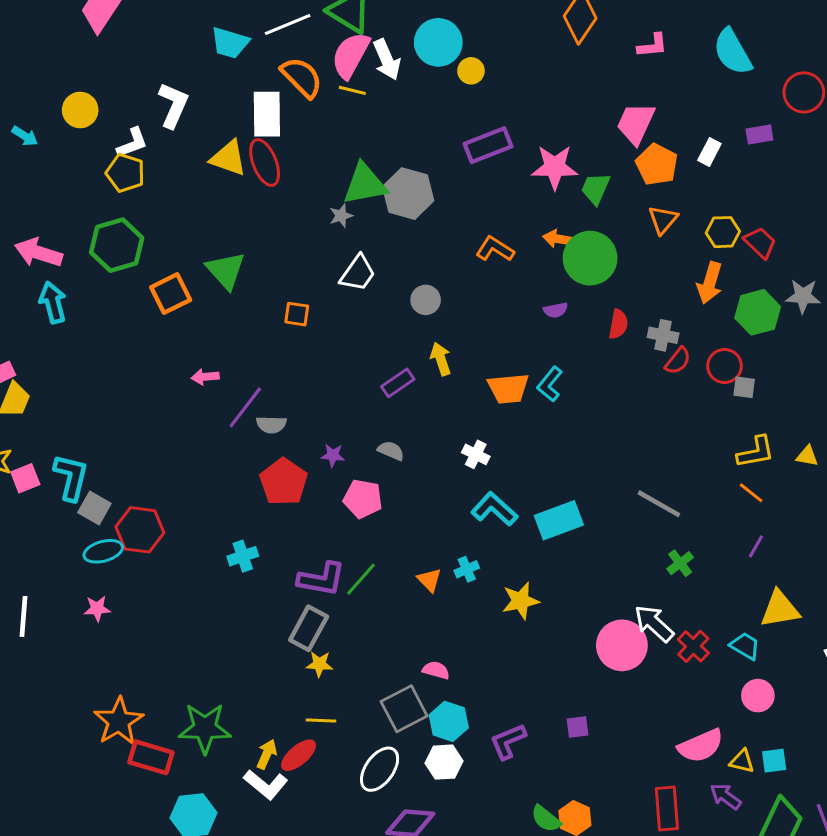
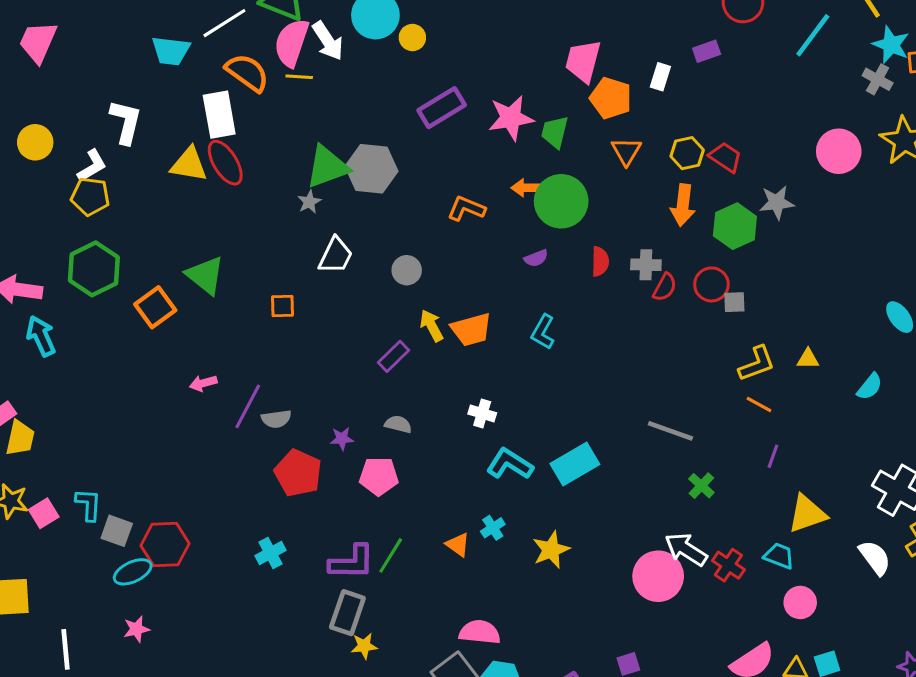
orange trapezoid: (508, 389) -> (471, 329), moved
cyan L-shape: (71, 477) -> (88, 505), size x0.7
pink semicircle: (436, 670) -> (480, 632), size x1.5

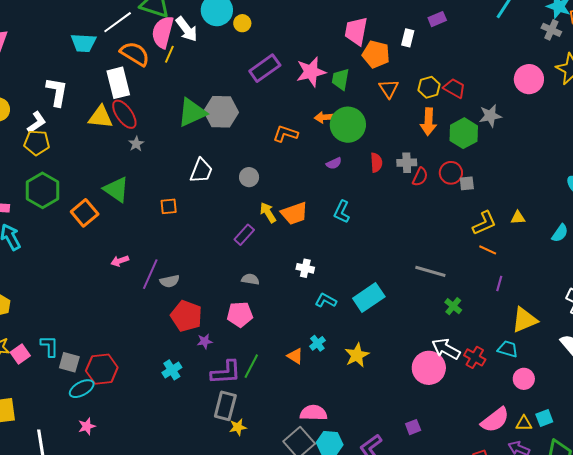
yellow line: (299, 77) -> (169, 54), turned -66
gray star: (309, 202) -> (136, 144), moved
purple star: (342, 439) -> (205, 341), moved
cyan L-shape: (510, 464) -> (326, 300), size x0.7

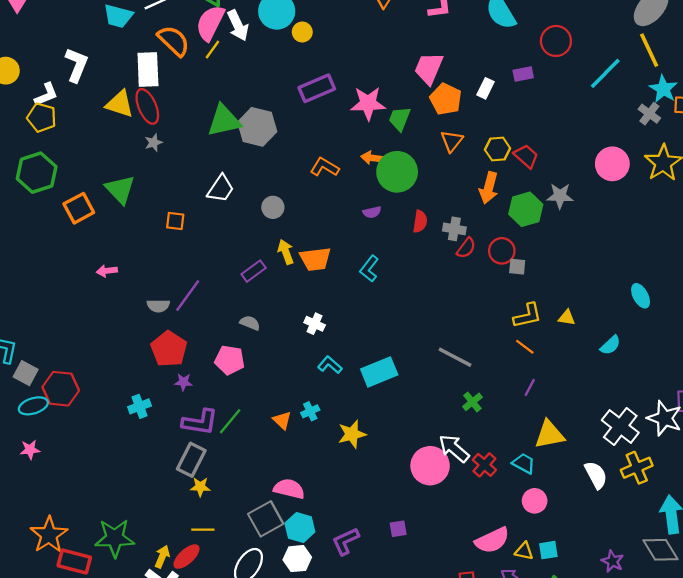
purple line: (150, 274) -> (188, 296), moved

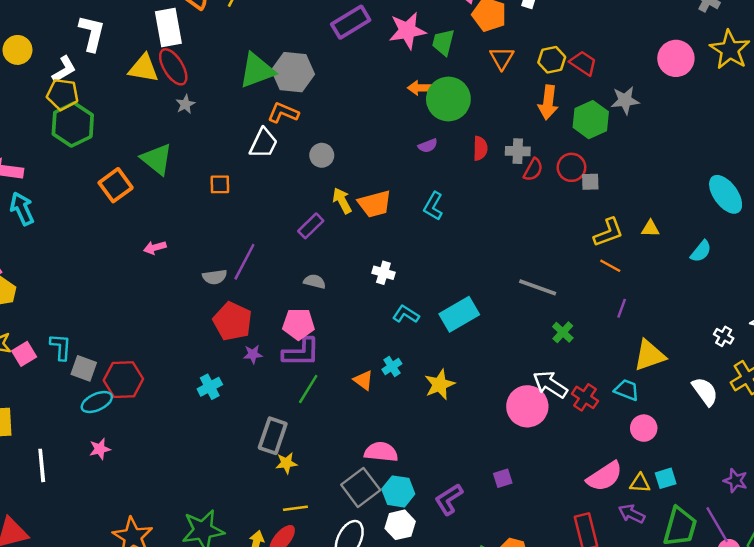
orange L-shape: (325, 167) -> (283, 113), moved
green hexagon: (37, 173) -> (73, 124), moved
cyan ellipse: (641, 296) -> (726, 194), size x1.5
purple L-shape: (200, 422) -> (301, 352), moved
white cross: (620, 426) -> (724, 336), size x0.5

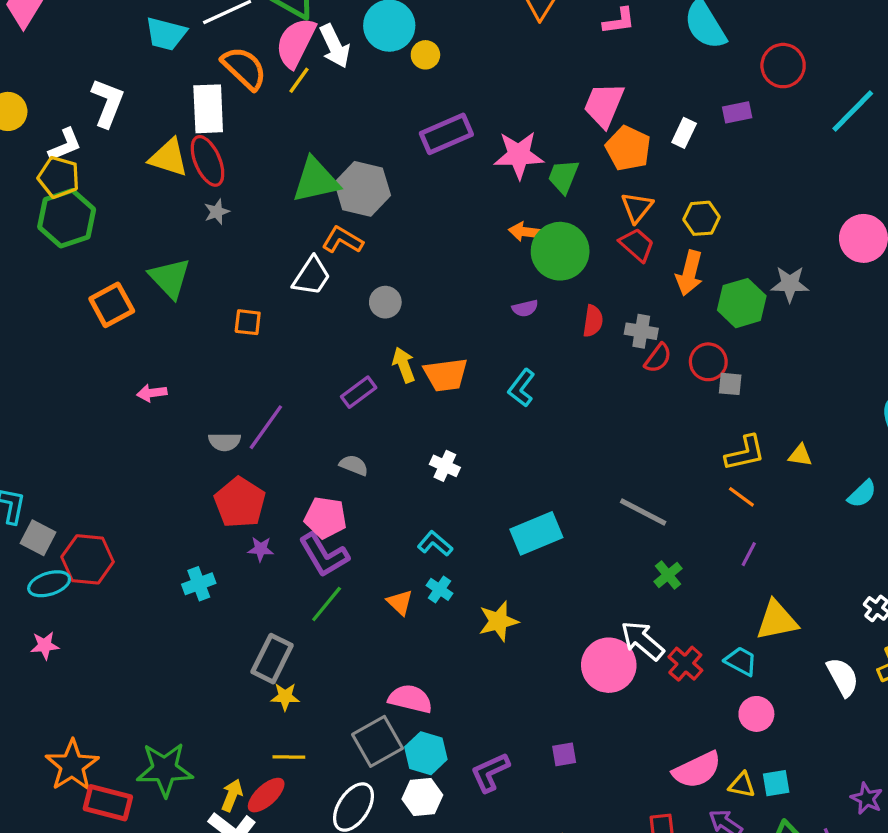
red trapezoid: (583, 63) -> (637, 245), moved
cyan L-shape: (406, 314) -> (435, 544), moved
purple L-shape: (301, 352) -> (324, 555), turned 51
cyan cross: (392, 366) -> (440, 589), turned -30

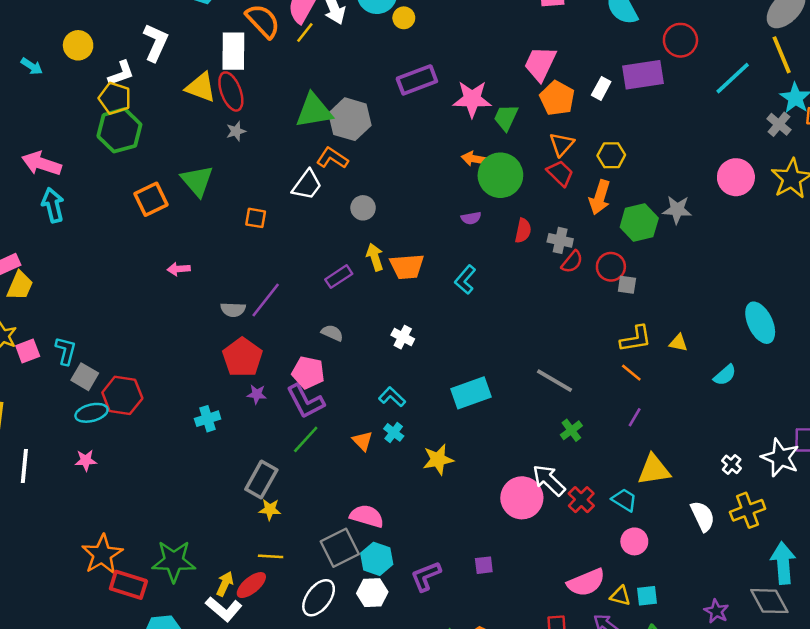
purple rectangle: (737, 112) -> (643, 75), size x1.8

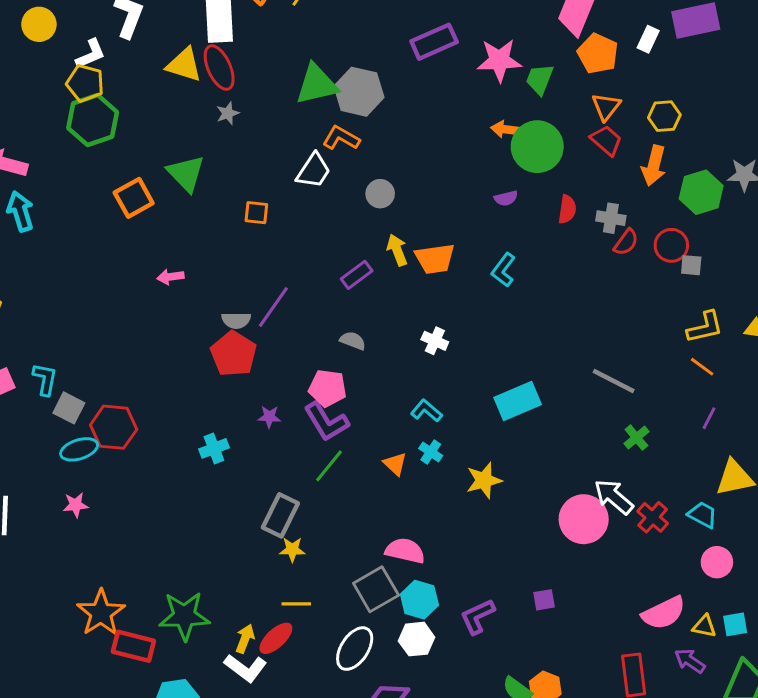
red pentagon: (242, 357) -> (234, 354), moved

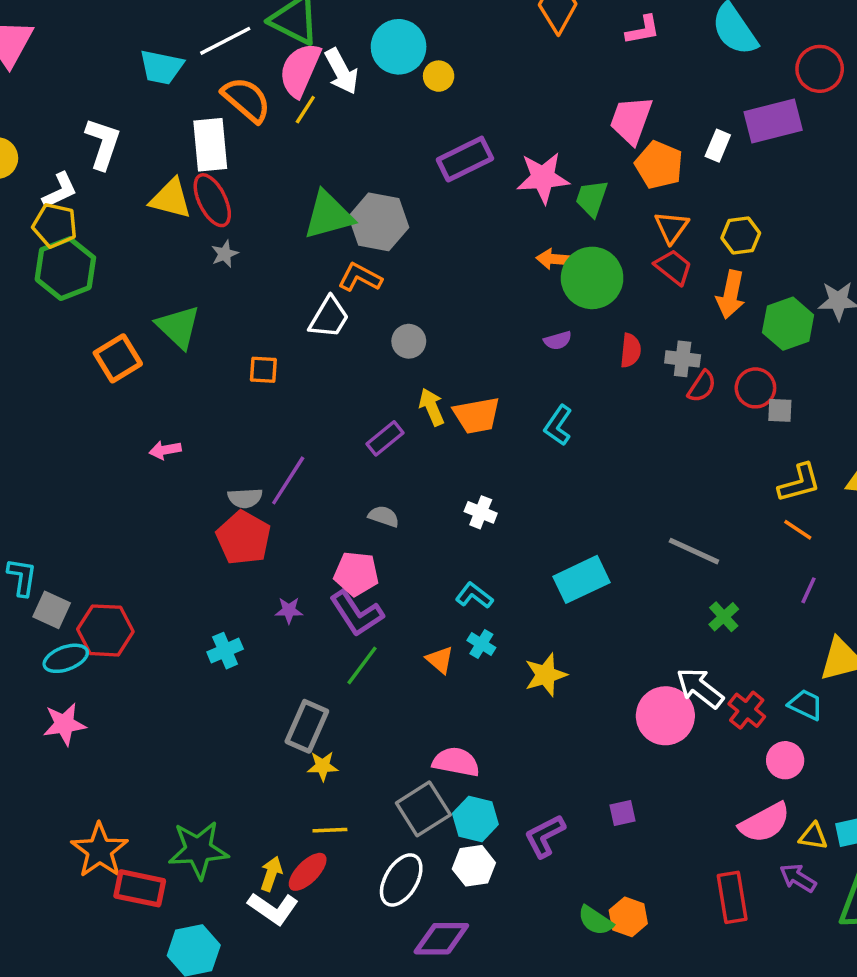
pink star: (76, 505) -> (64, 724), size x1.4
pink circle: (717, 562) -> (785, 760), moved

